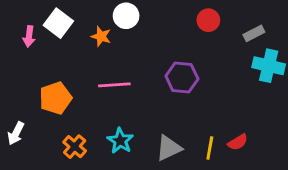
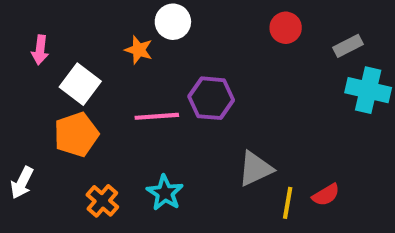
white square: (58, 23) -> (80, 84), moved
purple hexagon: (182, 78) -> (211, 98), moved
gray triangle: (169, 148) -> (255, 169), moved

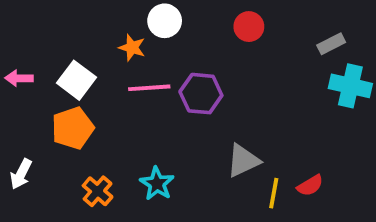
red circle: (286, 28) -> (249, 27), moved
pink arrow: (40, 50) -> (19, 78), moved, turned 84
pink line: (157, 116) -> (149, 88), moved

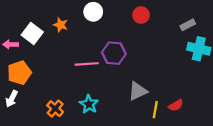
orange star: (132, 48) -> (61, 25), moved
white square: (76, 80) -> (32, 34), moved
pink line: (149, 88) -> (87, 64), moved
orange pentagon: (73, 128) -> (19, 73), moved

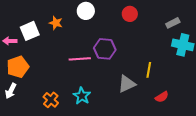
white square: (32, 34) -> (30, 31), turned 30
yellow line: (155, 110) -> (149, 70), moved

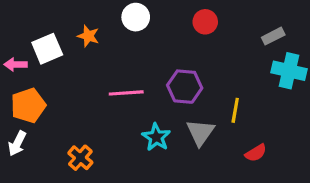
purple hexagon: (105, 49) -> (185, 87), moved
gray triangle: (127, 84) -> (200, 132), turned -30
cyan star: (82, 96) -> (156, 137), moved

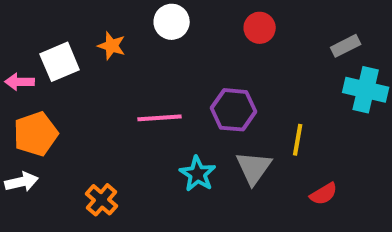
white arrow: (17, 143) -> (22, 182), turned -130

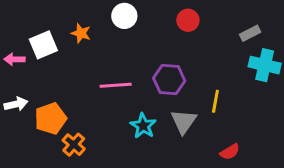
orange pentagon: (36, 134) -> (51, 119), moved
white arrow: (22, 182) -> (16, 104), moved
red semicircle: (324, 194) -> (230, 152), moved

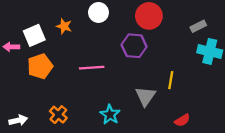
red circle: (188, 20) -> (149, 16), size x1.5
purple hexagon: (169, 80) -> (134, 46), moved
white arrow: (16, 104) -> (18, 120), moved
orange pentagon: (51, 119) -> (40, 66), moved
cyan star: (143, 126) -> (110, 115), moved

